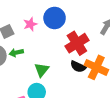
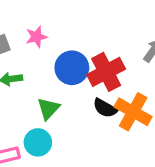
blue circle: (55, 18) -> (72, 68), moved

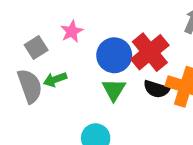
green triangle: (48, 109) -> (114, 90), moved

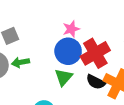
pink star: (72, 31) -> (71, 29), moved

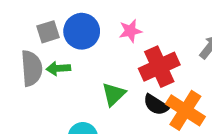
blue circle: (68, 51) -> (82, 31), moved

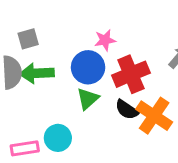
blue circle: (82, 31) -> (88, 67), moved
green arrow: (58, 68) -> (37, 73), size x1.5

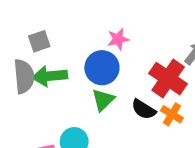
red cross: (131, 74) -> (168, 79), moved, turned -30
orange cross: (154, 116) -> (172, 114), size x0.6

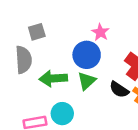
pink star: (118, 39) -> (100, 32), turned -30
green arrow: (50, 76) -> (53, 78), moved

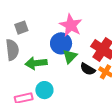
pink star: (100, 32) -> (71, 25), size x1.6
green triangle: (87, 81) -> (70, 56), moved

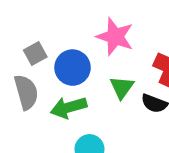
blue circle: (61, 43) -> (73, 68), moved

